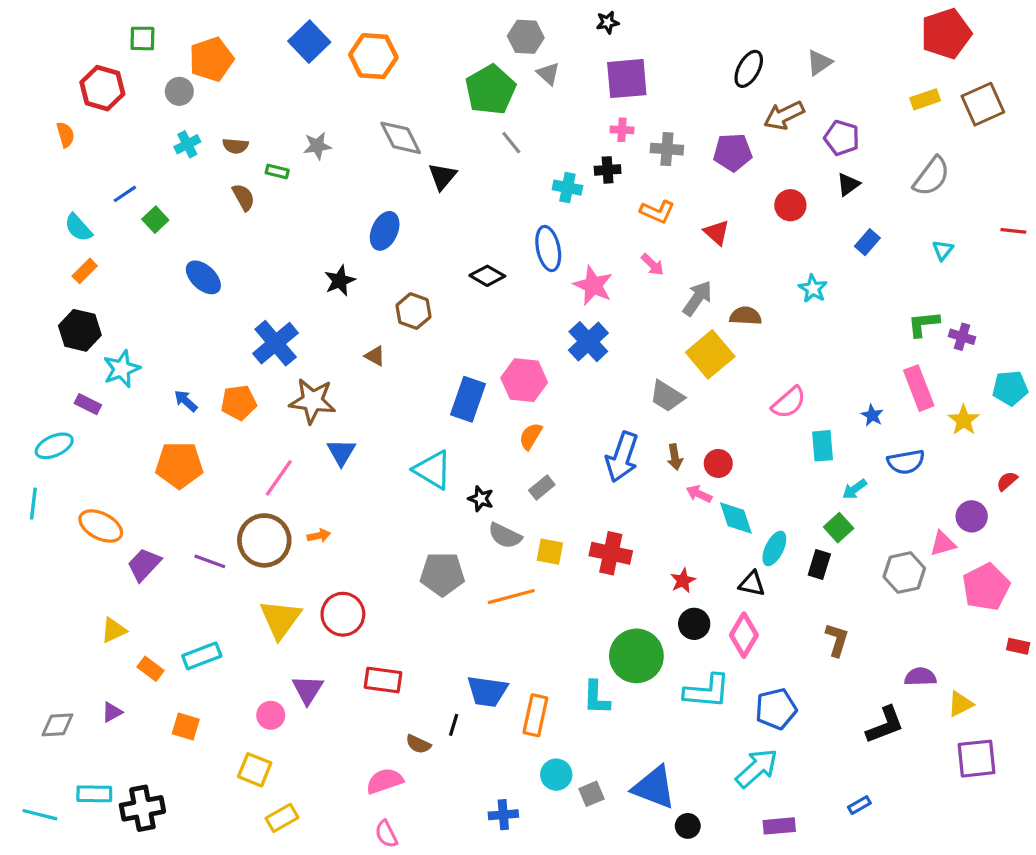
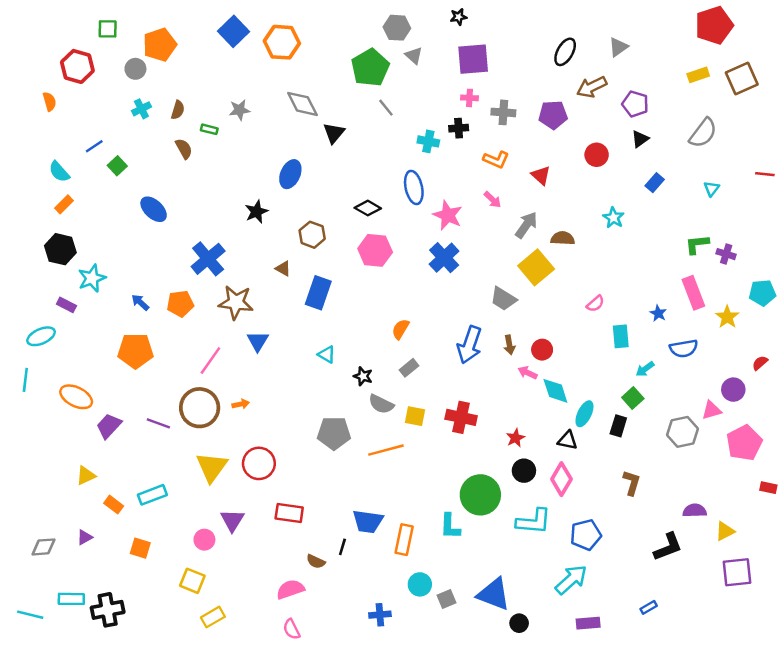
brown semicircle: (235, 146) -> (178, 110), turned -78
pink hexagon: (524, 380) -> (375, 250), moved
blue rectangle: (468, 399) -> (318, 293), moved
pink semicircle: (789, 402) -> (595, 304), size x0.7
cyan triangle: (433, 470) -> (327, 354), size x0.6

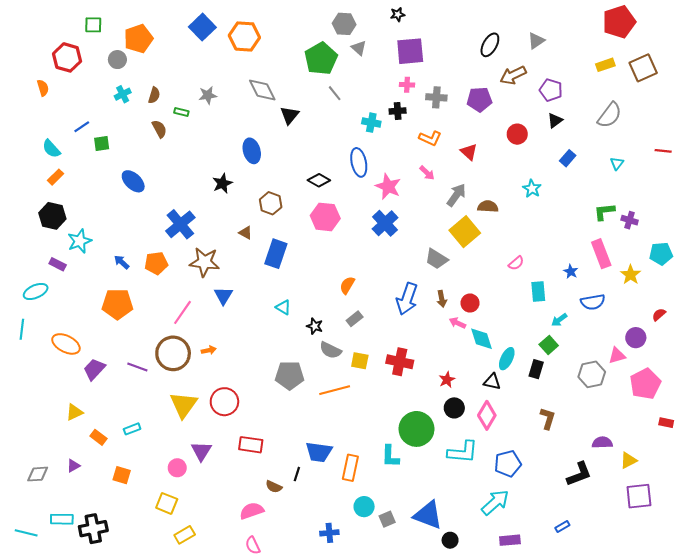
green square: (117, 166) -> (102, 144), turned 35
blue ellipse: (290, 174) -> (252, 151), turned -40
cyan rectangle: (152, 495) -> (132, 429), size x0.7

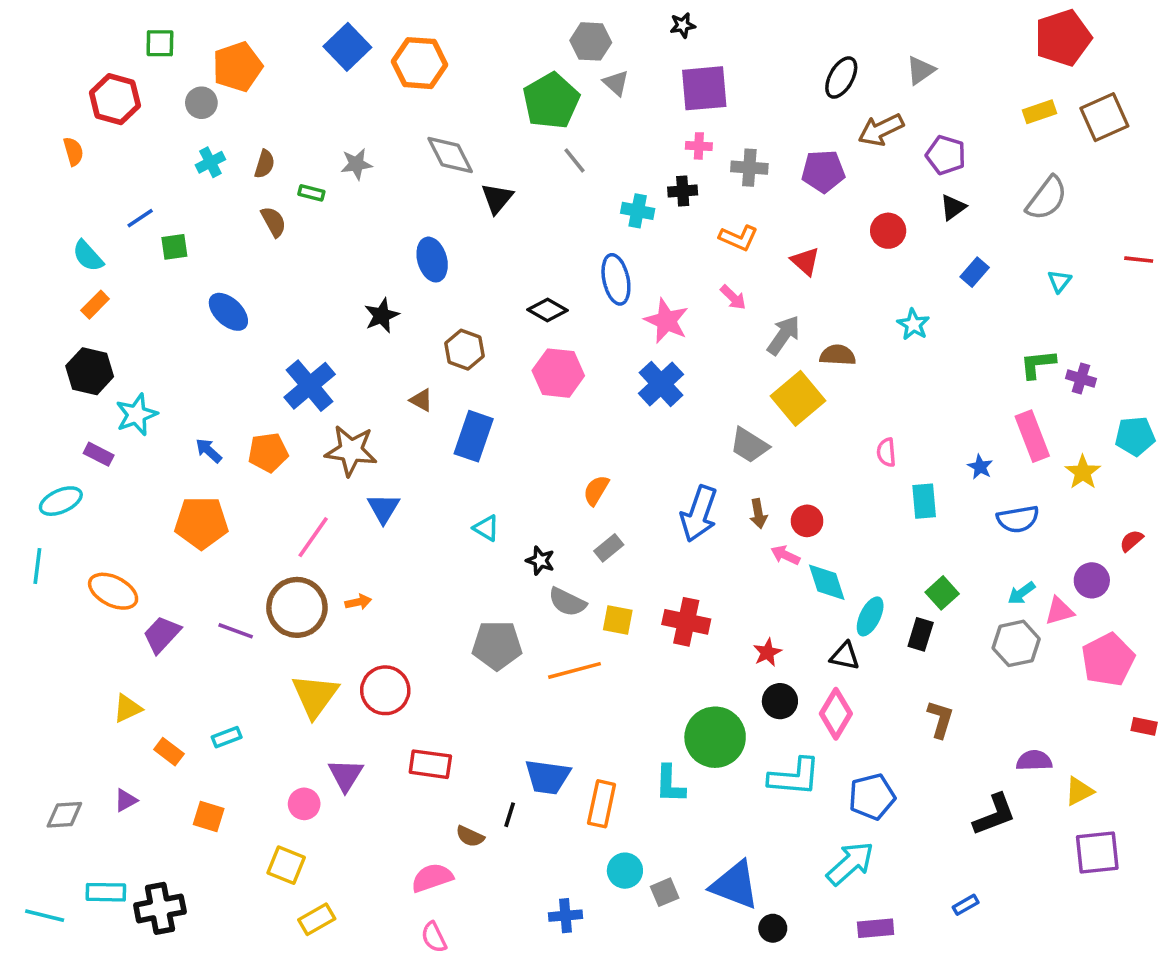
pink semicircle: (516, 263) -> (886, 452), turned 126
cyan arrow: (559, 320) -> (1021, 593), moved

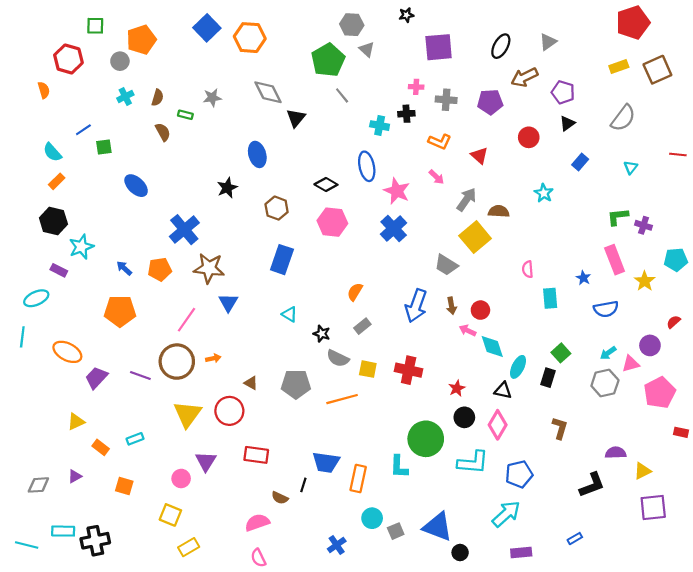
purple square: (704, 88) -> (439, 47), moved
brown triangle: (421, 400) -> (251, 383), moved
blue cross: (565, 916) -> (337, 545), turned -30

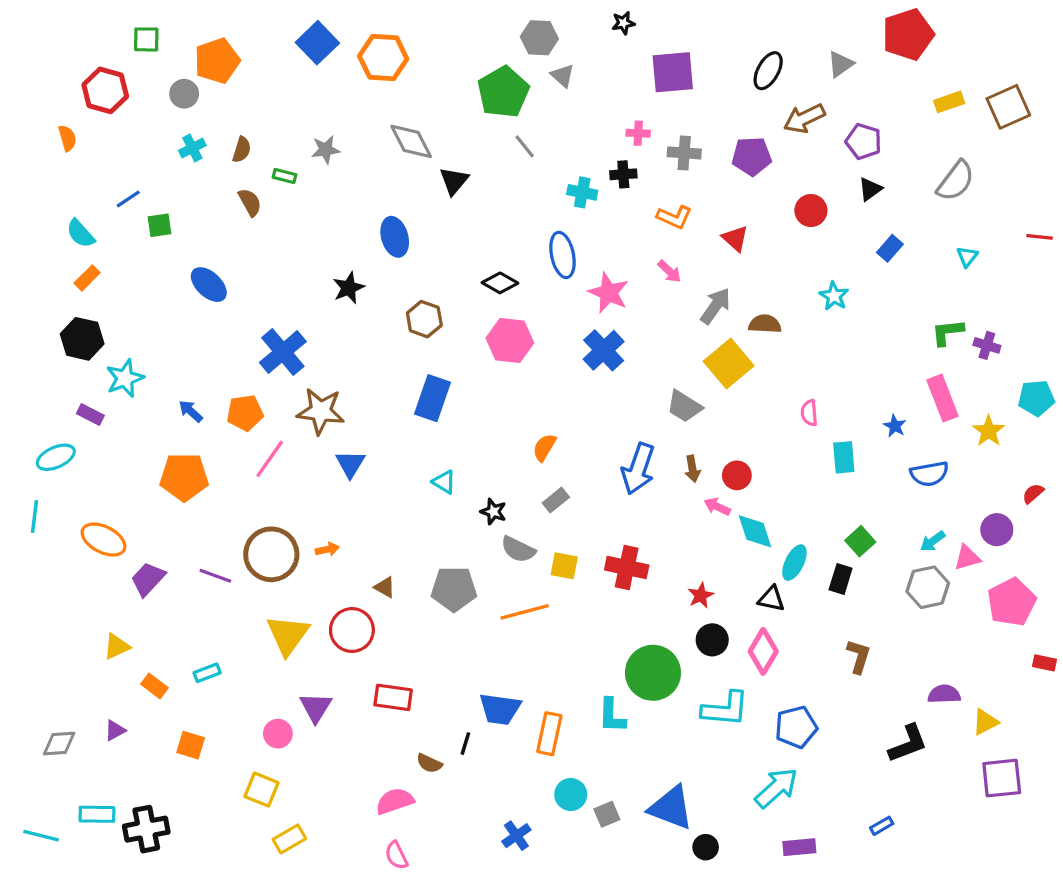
red pentagon: (633, 23) -> (908, 34), moved
pink line: (186, 320) -> (270, 459), moved

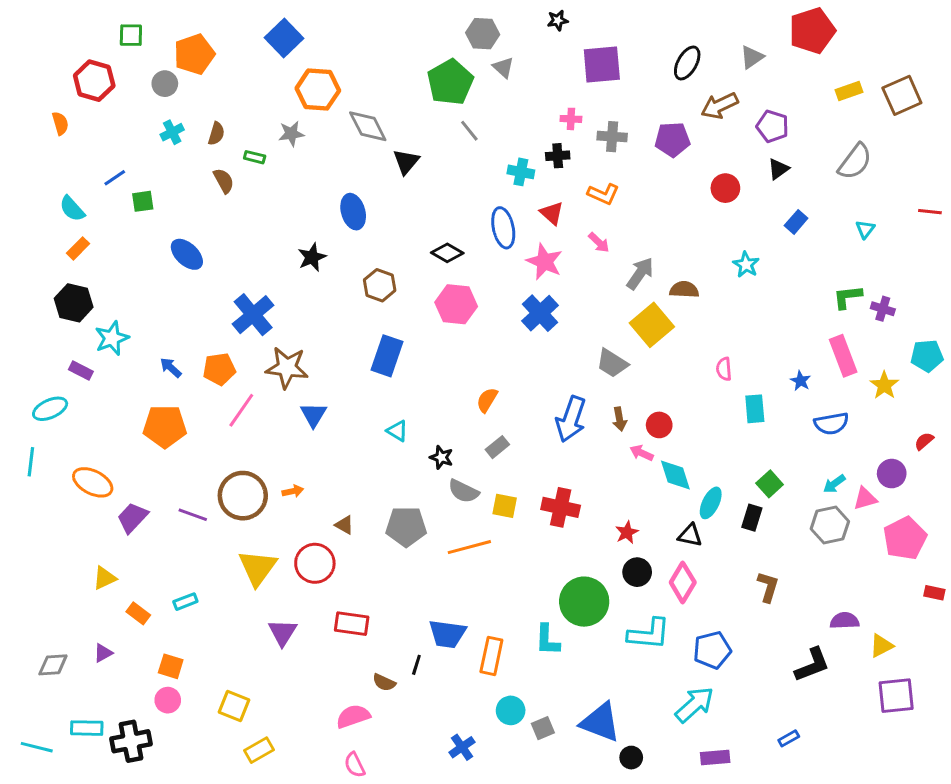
orange hexagon: (383, 58) -> (318, 89), moved
red triangle: (735, 238) -> (552, 213), moved
pink circle: (278, 734) -> (168, 700), moved

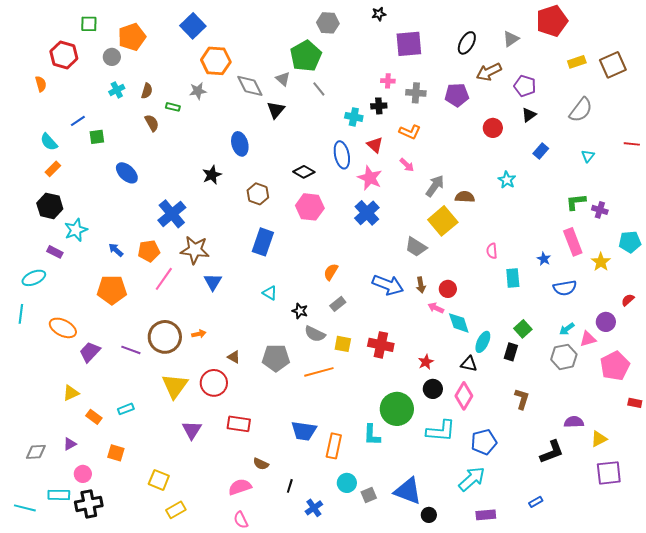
gray triangle: (503, 67) -> (283, 79), moved
blue arrow: (571, 419) -> (388, 285), turned -88
black line: (416, 665) -> (290, 486), moved
pink circle: (168, 700) -> (83, 474), moved

